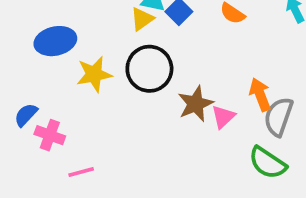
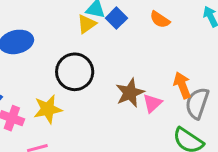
black circle: (149, 69) -> (75, 72), moved
yellow star: (94, 74) -> (48, 109), moved

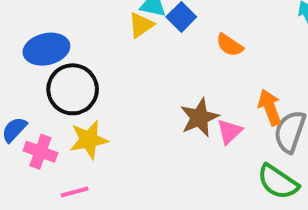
orange semicircle: (160, 20) -> (230, 45), moved
black circle: (75, 72) -> (73, 89), moved

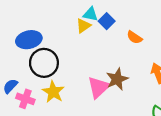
pink triangle: (230, 132) -> (98, 87), moved, size x1.5
yellow star: (89, 140) -> (53, 92), turned -30

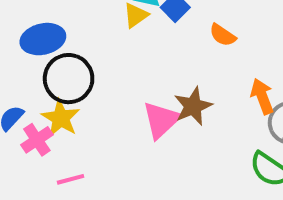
yellow star: (53, 92) -> (61, 118), moved
pink cross: (25, 99) -> (37, 140), turned 36

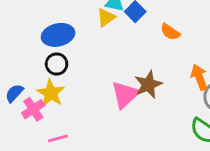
blue ellipse: (43, 39) -> (58, 35), moved
black circle: (69, 79) -> (57, 64), size x0.6

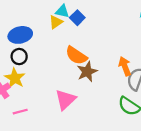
orange semicircle: (170, 32) -> (76, 55), moved, size x1.5
pink triangle: (125, 95) -> (66, 100), moved

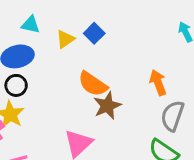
cyan triangle: (62, 11) -> (31, 25), moved
orange arrow: (125, 66) -> (158, 83), moved

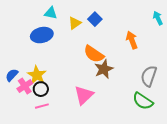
orange arrow: (158, 83) -> (132, 40), moved
black circle: (16, 85) -> (41, 89), moved

